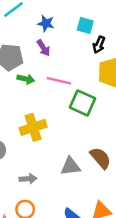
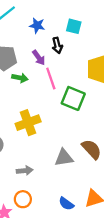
black arrow: (99, 45) -> (57, 45), moved, turned -35
purple arrow: (43, 48) -> (39, 58), moved
pink line: (59, 81) -> (51, 78), turned 60

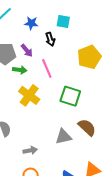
purple arrow: (39, 58) -> (27, 50), moved
green square: (73, 98) -> (70, 96), moved
yellow cross: (28, 123) -> (29, 95), moved, turned -30

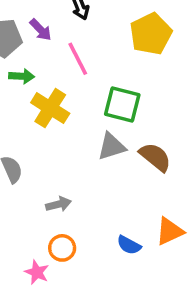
green arrow: (20, 70) -> (22, 76), moved
gray triangle: (63, 137) -> (111, 146), moved

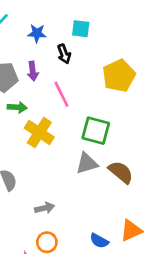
purple arrow: (41, 30) -> (33, 71), turned 36

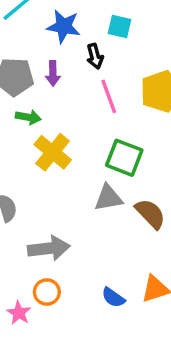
blue star: (37, 33) -> (64, 26), size x1.4
pink line: (61, 94) -> (109, 96), moved
gray arrow: (45, 208) -> (49, 248), size x1.6

